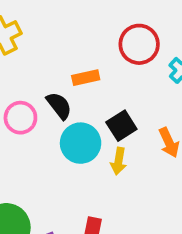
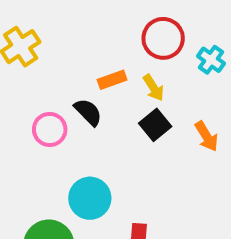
cyan circle: (81, 143) -> (90, 198), moved
yellow arrow: (119, 161) -> (154, 88), moved, turned -35

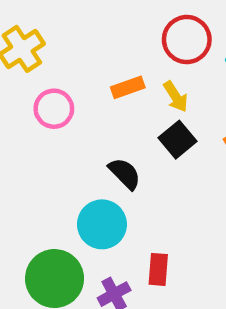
black semicircle: (88, 112) -> (125, 174), moved
pink circle: (50, 129) -> (54, 109), moved

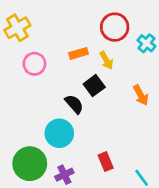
black square: (178, 140) -> (94, 86), moved
red rectangle: (158, 269) -> (106, 162), moved, turned -30

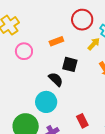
yellow arrow: (106, 60) -> (94, 44), moved, turned -104
black square: (94, 86) -> (70, 64), turned -35

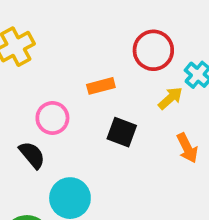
pink circle: (24, 51) -> (52, 118), moved
black semicircle: (56, 79) -> (32, 155), moved

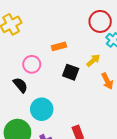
red circle: (153, 50) -> (100, 21), moved
yellow arrow: (170, 98) -> (93, 60), moved

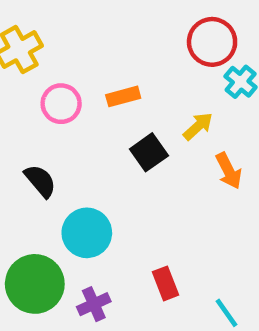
pink circle: (32, 64) -> (61, 104), moved
black square: (71, 72) -> (149, 152), turned 35

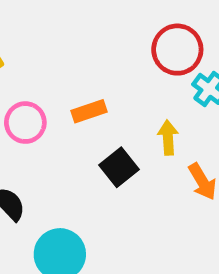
yellow arrow: (198, 126) -> (168, 138), turned -48

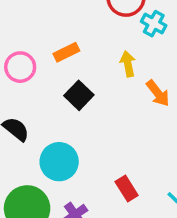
black square: (119, 167) -> (79, 95), moved

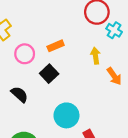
black square: (79, 95) -> (49, 74), moved
cyan circle: (59, 162) -> (66, 115), moved

